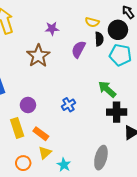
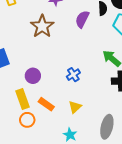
yellow triangle: (45, 153) -> (75, 107), moved
orange circle: (23, 163) -> (27, 120), moved

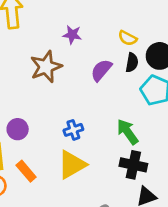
blue cross: (73, 75) -> (73, 130), moved
yellow triangle: (75, 107) -> (72, 165), moved, size x1.6

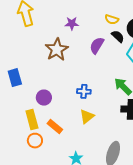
black semicircle: (132, 63) -> (118, 36), turned -48
blue cross: (73, 130) -> (84, 91), turned 32
yellow triangle: (72, 165) -> (87, 116), size x0.7

